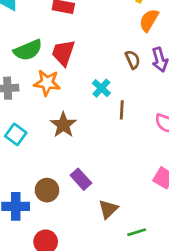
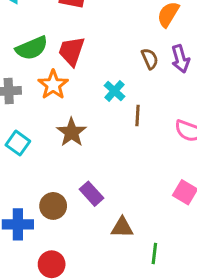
orange star: (47, 83) -> (53, 85), turned 30
brown triangle: (108, 209) -> (122, 227), turned 45
green line: (137, 232) -> (154, 254), turned -66

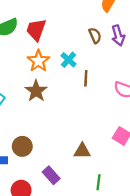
orange star: (53, 85) -> (38, 61), moved
purple rectangle: (91, 194) -> (51, 175), moved
brown triangle: (122, 227) -> (82, 151), moved

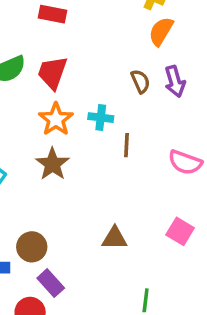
cyan cross: (68, 60) -> (101, 118), turned -35
brown triangle: (82, 151) -> (114, 238), moved
purple rectangle: (51, 175) -> (51, 283), moved

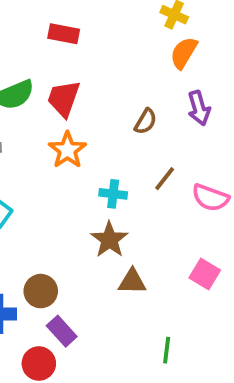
brown semicircle: (140, 81) -> (146, 121), moved, turned 55
cyan cross: (101, 118) -> (113, 194), moved
brown line: (127, 145) -> (165, 179), moved, turned 35
brown star: (52, 164) -> (109, 240), moved

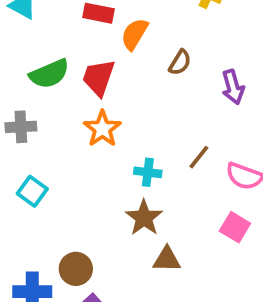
orange semicircle: (184, 53) -> (135, 34), moved
brown semicircle: (146, 121) -> (180, 62), moved
pink square: (205, 274) -> (235, 227), moved

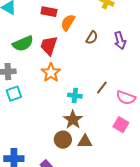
purple arrow: (233, 87) -> (120, 41), moved
cyan square: (32, 191) -> (14, 94), moved, turned 35
brown circle: (76, 269) -> (63, 140), moved

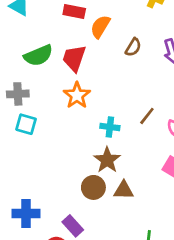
cyan square: (14, 94) -> (26, 124), turned 35

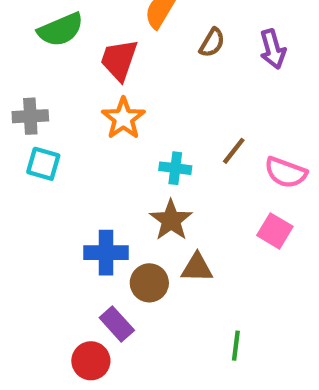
green semicircle: (38, 55) -> (61, 30), moved
brown circle: (93, 187) -> (149, 283), moved
blue cross: (26, 214) -> (106, 253), moved

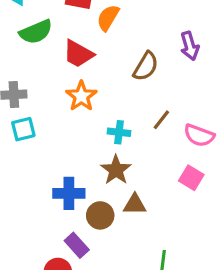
brown semicircle: (212, 43) -> (146, 66), moved, size x1.4
red trapezoid: (119, 60) -> (78, 54), turned -80
cyan square: (43, 164) -> (23, 129), turned -30

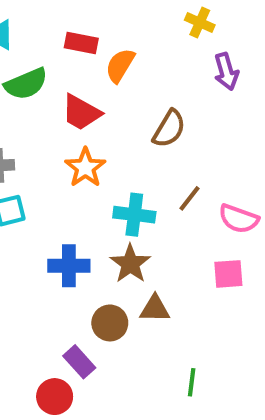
purple arrow: (190, 46) -> (226, 72), moved
cyan cross: (119, 132) -> (134, 215), size x1.4
pink square: (191, 178) -> (228, 274), turned -35
blue cross: (69, 193) -> (69, 266), moved

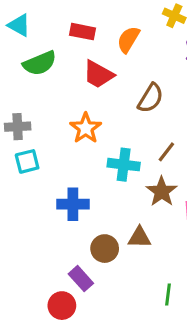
orange semicircle: (120, 65) -> (128, 39), moved
red trapezoid: (81, 112) -> (98, 74), moved
brown star: (130, 264) -> (162, 192), moved

